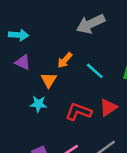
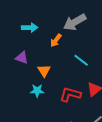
cyan arrow: (19, 35) -> (30, 28), moved
orange arrow: (65, 60) -> (56, 40), moved

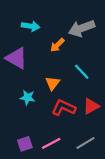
purple triangle: (22, 58) -> (16, 58), size x1.5
orange triangle: (44, 71) -> (53, 83), moved

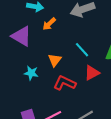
orange arrow: (57, 45) -> (49, 24), moved
red triangle: (91, 106) -> (92, 73), moved

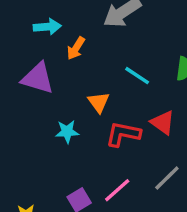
red triangle: (92, 73) -> (163, 123), moved, turned -42

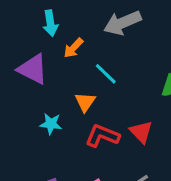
cyan arrow: (47, 27) -> (50, 23), turned 75
cyan line: (137, 76) -> (106, 74), moved

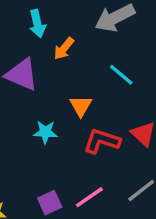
cyan line: (106, 74) -> (121, 75), moved

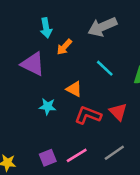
orange triangle: (81, 106) -> (74, 89), turned -35

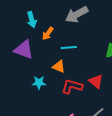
cyan line: (105, 68) -> (69, 47), moved, turned -42

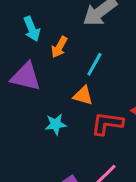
cyan line: (69, 47) -> (94, 64), turned -49

